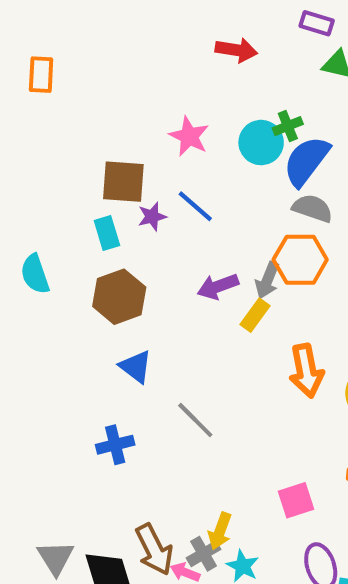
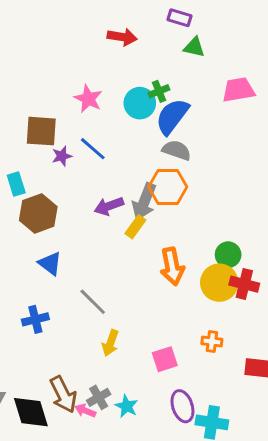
cyan rectangle: (107, 233) -> (16, 184), moved
gray arrow: (267, 280) -> (144, 202), size x1.4
yellow arrow: (220, 531) -> (110, 343), moved

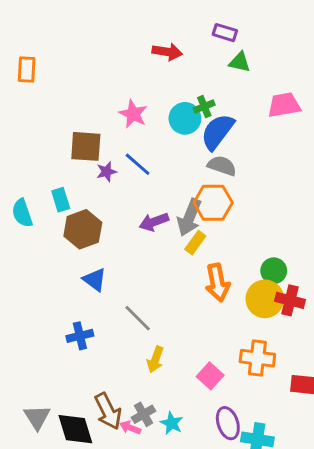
yellow rectangle: (135, 227) -> (195, 243), moved
orange cross: (212, 341) -> (257, 358), size x1.6
pink square: (165, 359) -> (210, 376), turned -30

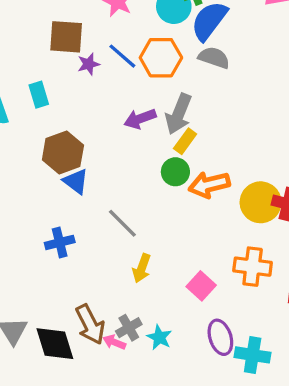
orange hexagon: (213, 203) -> (161, 58), moved
brown hexagon: (83, 229) -> (63, 152), moved
green circle: (274, 271) -> (175, 172), moved
orange arrow: (217, 283) -> (209, 185), turned 87

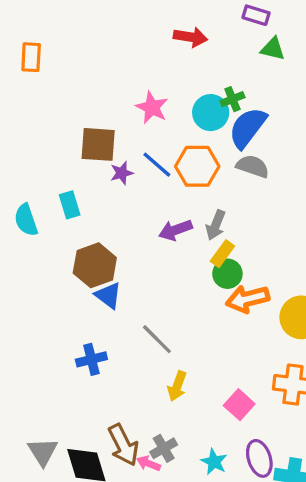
gray arrow: (179, 114) -> (216, 225), size x0.7
green circle: (175, 172) -> (227, 274), moved
cyan star: (159, 337) -> (214, 462), moved

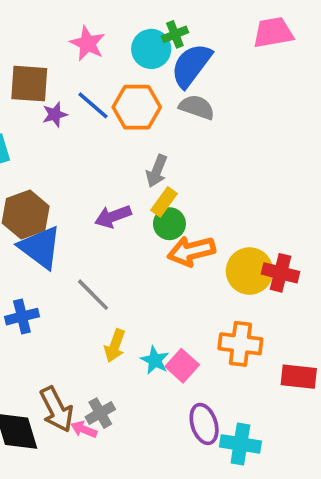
purple arrow: (175, 230) -> (113, 216), moved
blue triangle: (108, 296) -> (40, 247), size x1.5
cyan star: (214, 462) -> (155, 360), moved

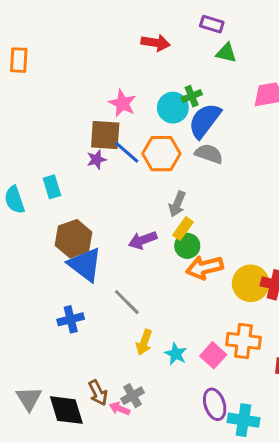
brown square: (29, 84) -> (105, 135), moved
pink square: (182, 366) -> (213, 355), moved
brown arrow: (57, 409) -> (98, 393), size x0.7

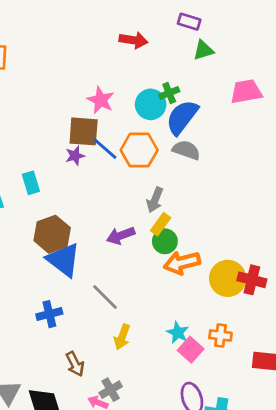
green triangle: (226, 53) -> (203, 50), turned -30
orange cross: (243, 341) -> (220, 335), size x0.7
cyan star: (176, 354) -> (178, 333), moved
brown arrow: (98, 393) -> (75, 364), moved

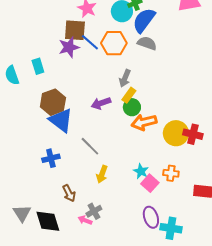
purple star: (75, 156) -> (69, 47), size x1.5

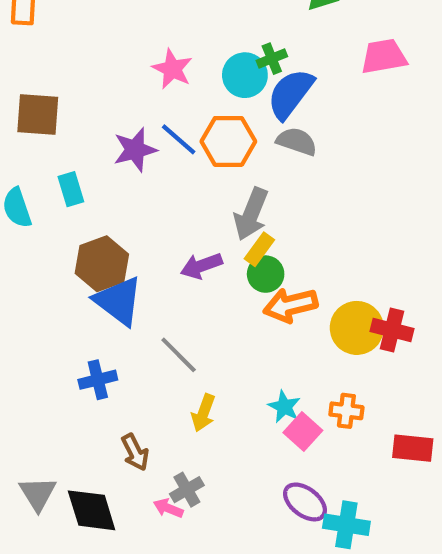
brown square: (75, 30) -> (38, 115), moved
gray arrow: (125, 78) -> (251, 214), size x1.4
purple ellipse: (151, 217) -> (305, 502), turned -35

